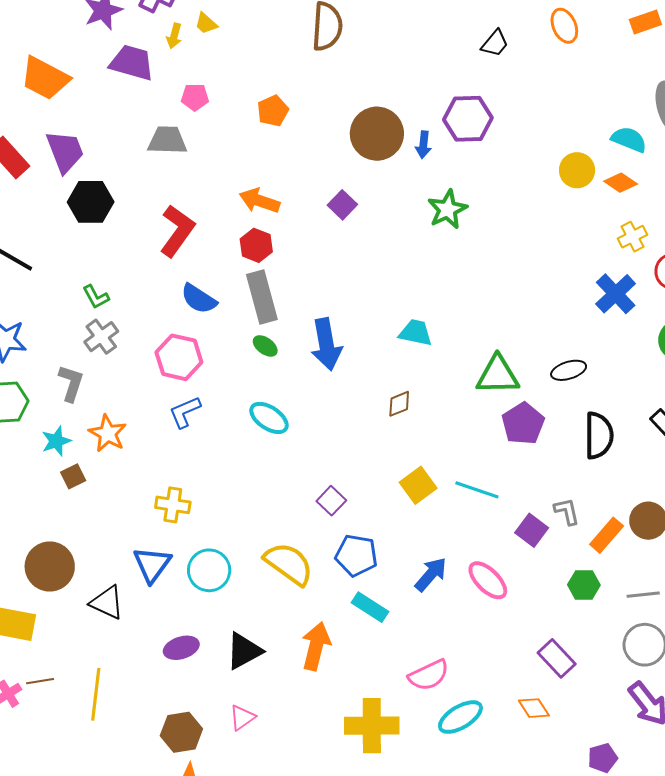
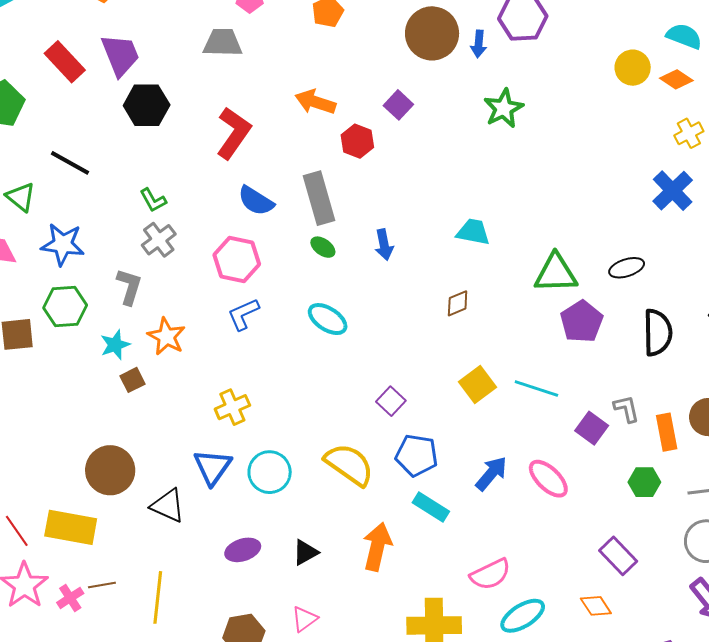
red hexagon: (256, 245) -> (357, 141), moved
blue arrow: (326, 344) -> (384, 245), size x0.6
yellow cross: (173, 505) -> (232, 407), turned -32
orange rectangle: (607, 535) -> (667, 432), turned -51
black triangle: (244, 651) -> (305, 552), size x0.7

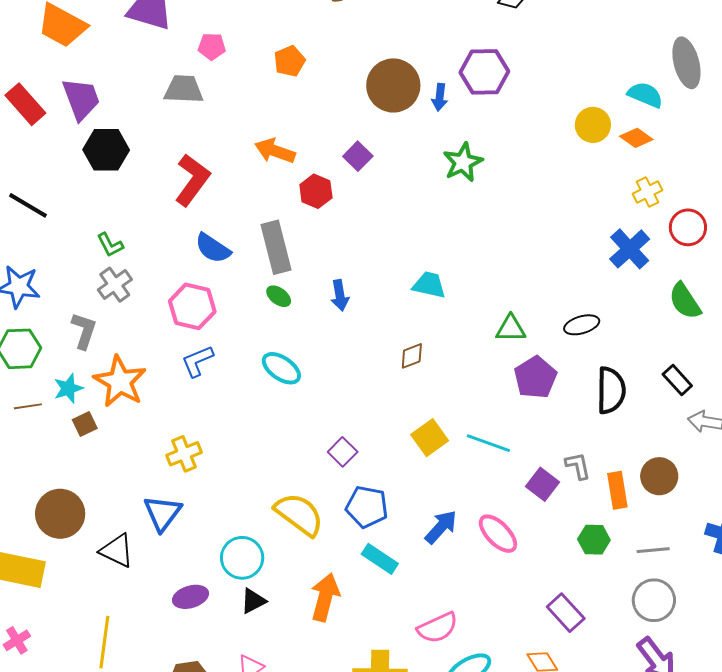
green triangle: (556, 273) -> (511, 329), size x0.7
orange star: (167, 337) -> (120, 382), size x1.4
cyan circle: (270, 472) -> (242, 558), moved
brown line: (102, 585) -> (28, 406), moved

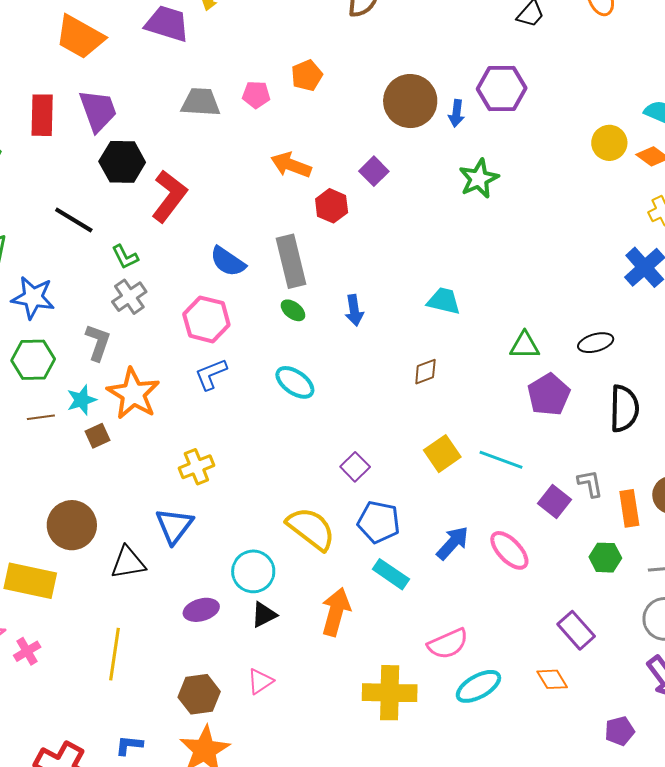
pink pentagon: (212, 46) -> (256, 95), moved
red rectangle: (25, 104) -> (42, 115), turned 42
red L-shape: (192, 180) -> (169, 196), moved
black line: (28, 205) -> (74, 220), moved
black triangle: (117, 551) -> (128, 563), turned -36

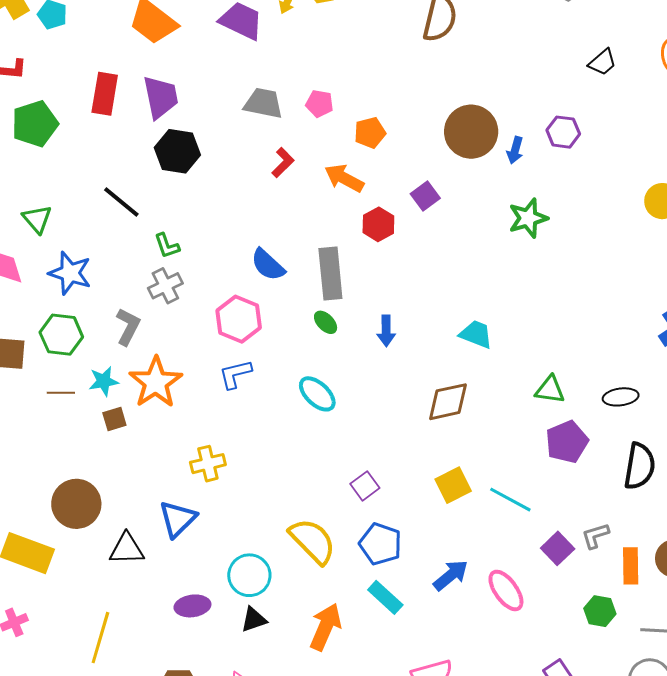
orange pentagon: (307, 75) -> (370, 133), moved
purple hexagon: (502, 88) -> (563, 132), size x0.7
red L-shape: (169, 196) -> (283, 163), moved, size x0.6
brown diamond: (425, 372) -> (448, 402), size x1.6
gray L-shape: (590, 484) -> (595, 536), turned -104

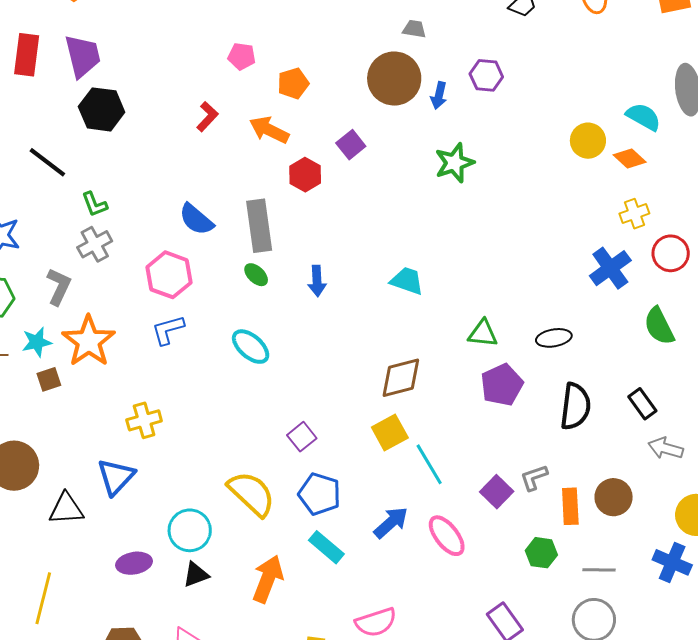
gray trapezoid: (263, 103) -> (414, 29), moved, size x0.6
brown diamond: (448, 402) -> (401, 378), moved
cyan line: (510, 500) -> (429, 464), moved, turned 33

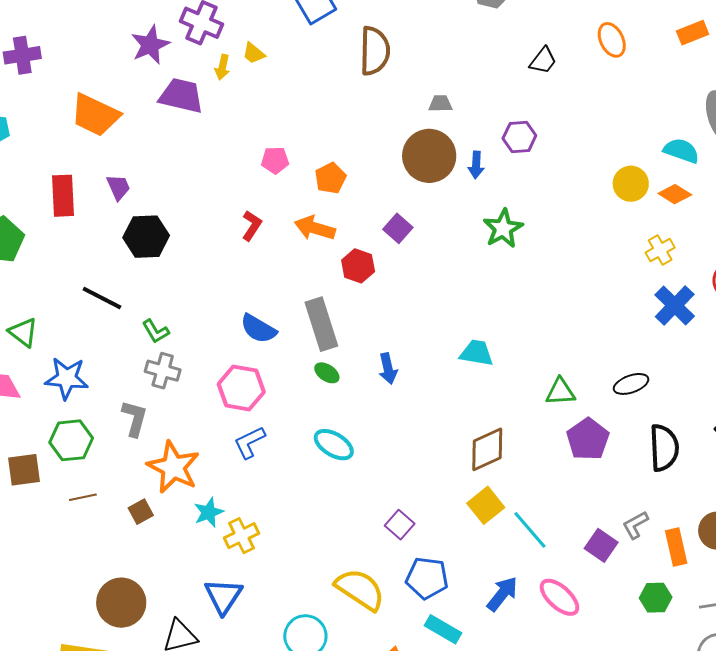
purple trapezoid: (83, 56) -> (118, 187), size x0.6
yellow cross: (634, 214) -> (660, 250), moved
gray cross: (95, 244) -> (163, 371), turned -36
cyan star: (37, 342) -> (209, 512), moved

